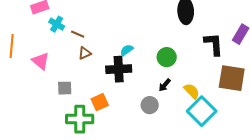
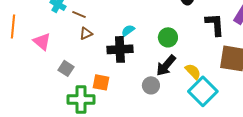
black arrow: (165, 85) -> (166, 65), size x1.6
gray square: (65, 88) -> (66, 68), turned 35
orange square: (100, 102) -> (101, 82), turned 36

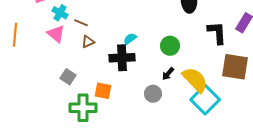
pink triangle: (42, 41) -> (56, 34), moved
black arrow: (166, 65) -> (168, 74), size x0.6
yellow semicircle: (193, 71) -> (195, 80), size x1.6

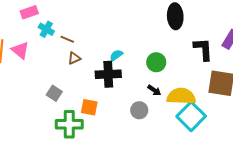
pink triangle: (56, 34) -> (20, 50), moved
black arrow: (168, 74) -> (154, 90), turned -96
yellow semicircle: (195, 80) -> (181, 96), turned -44

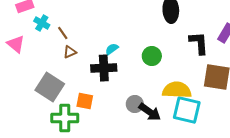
brown line: (67, 39) -> (63, 33), turned 32
black arrow: (154, 90) -> (150, 112), moved, size x1.6
gray square: (54, 93) -> (50, 87), size x1.8
cyan square: (191, 116) -> (187, 110), turned -32

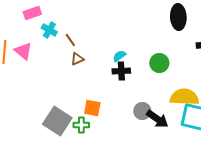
black cross: (104, 68) -> (121, 71), moved, size x0.7
gray square: (50, 87) -> (57, 121), moved
green cross: (65, 118) -> (81, 125), moved, size x0.6

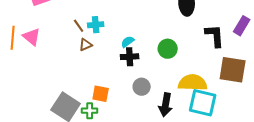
cyan cross: (49, 30) -> (96, 25), moved, turned -35
gray circle: (142, 111) -> (142, 87), moved
black arrow: (157, 119) -> (166, 105), turned 65

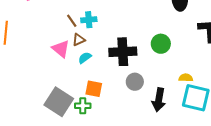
pink triangle: (32, 37) -> (61, 49), moved
cyan semicircle: (128, 42) -> (85, 58), moved
black cross: (130, 57) -> (123, 52), size x1.5
yellow semicircle: (193, 83) -> (186, 78), size x0.5

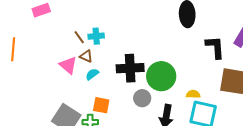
brown triangle: (79, 40) -> (86, 56), turned 48
green circle: (161, 44) -> (161, 76), moved, size x1.5

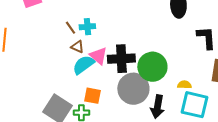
pink triangle: (68, 65) -> (98, 56), moved
cyan semicircle: (92, 74) -> (83, 65), size x1.6
gray circle: (142, 98) -> (133, 89), size x1.8

